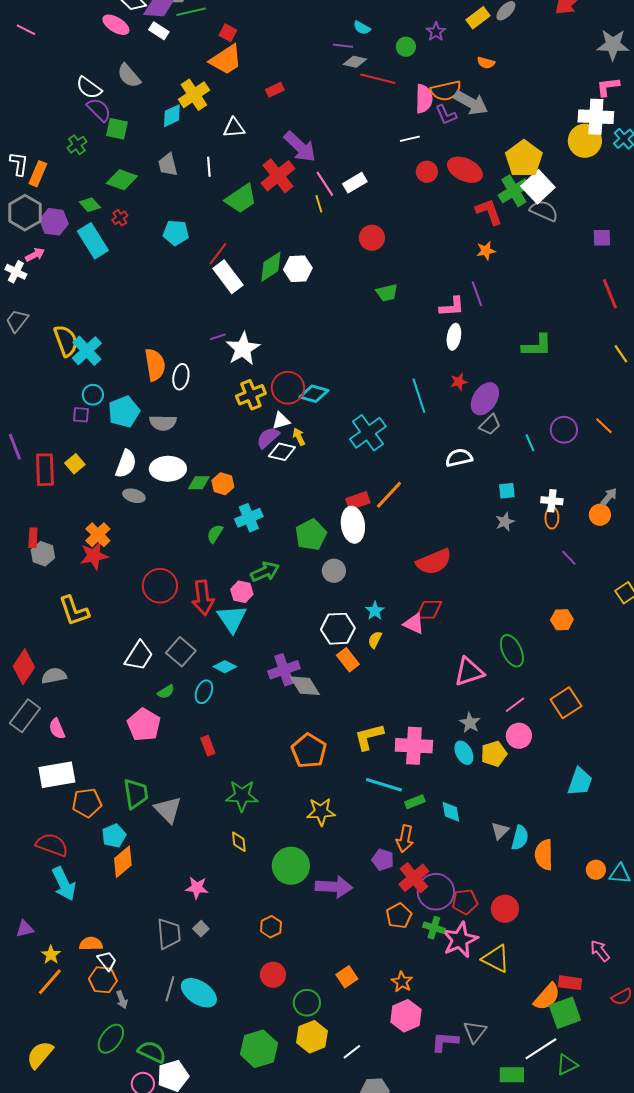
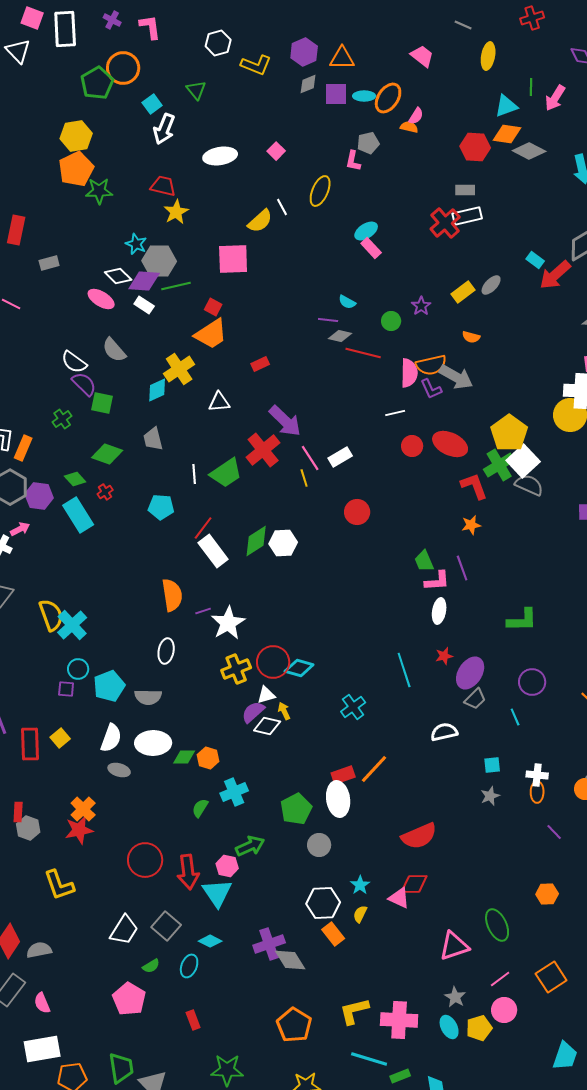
white line: (209, 167) -> (194, 474), moved
green trapezoid: (387, 293) -> (424, 561), moved, turned 80
orange semicircle: (155, 365) -> (172, 595), moved
purple circle: (564, 430) -> (532, 682), moved
cyan cross: (368, 433) -> (353, 707), size x0.7

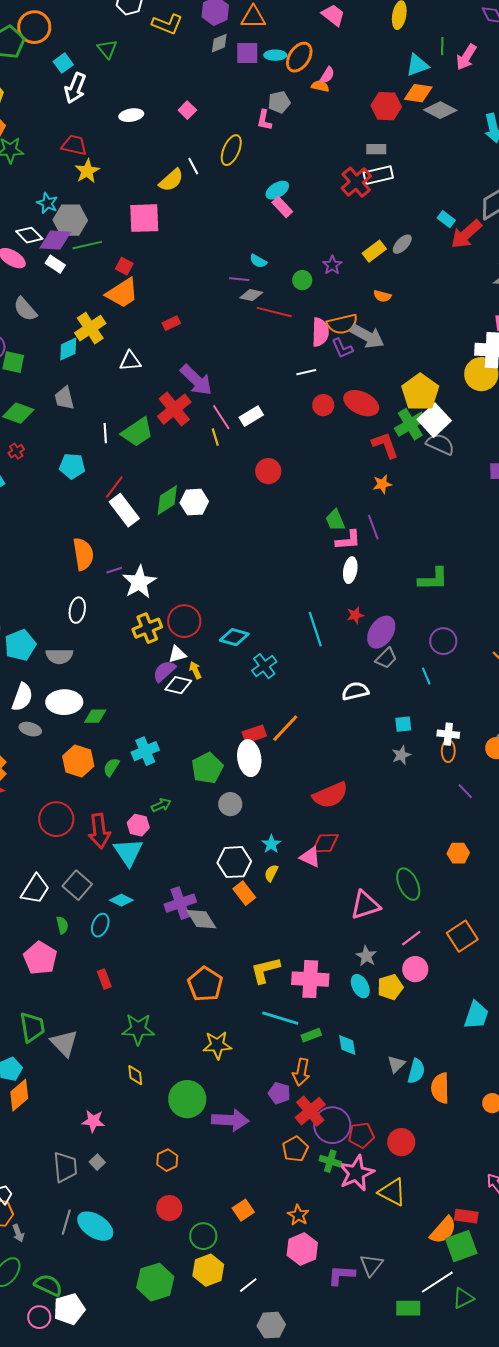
white ellipse: (220, 156) -> (131, 115), size x0.7
cyan diamond: (299, 668) -> (234, 637), moved
orange hexagon: (208, 758) -> (78, 761), moved, size x1.4
green arrow: (250, 846) -> (161, 805), size x0.7
green semicircle: (151, 966) -> (62, 925), turned -72

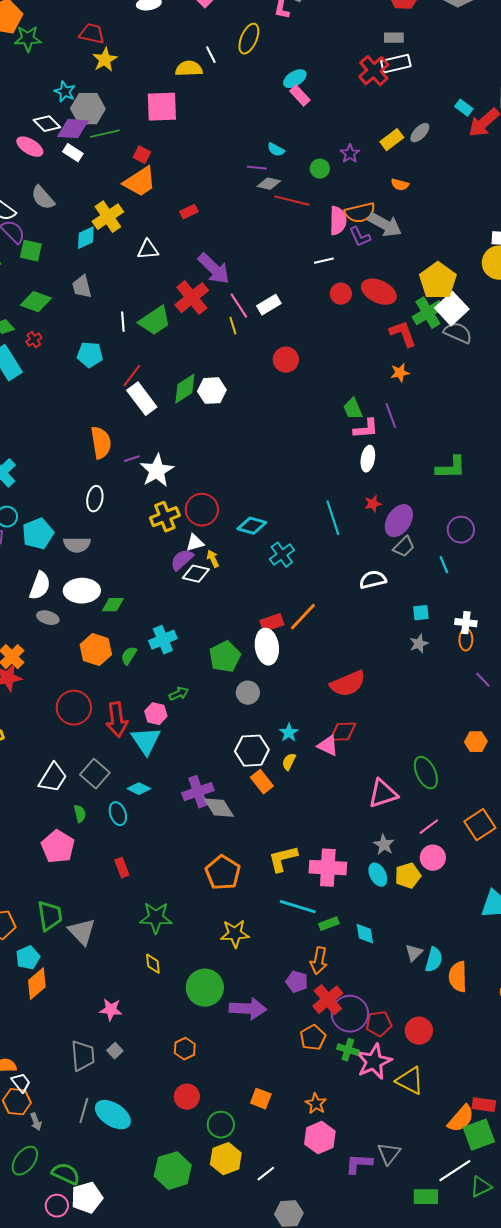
yellow semicircle: (171, 180) -> (189, 69), turned -140
cyan ellipse: (100, 925) -> (118, 814), turned -40
orange square: (243, 1210) -> (261, 1099), turned -35

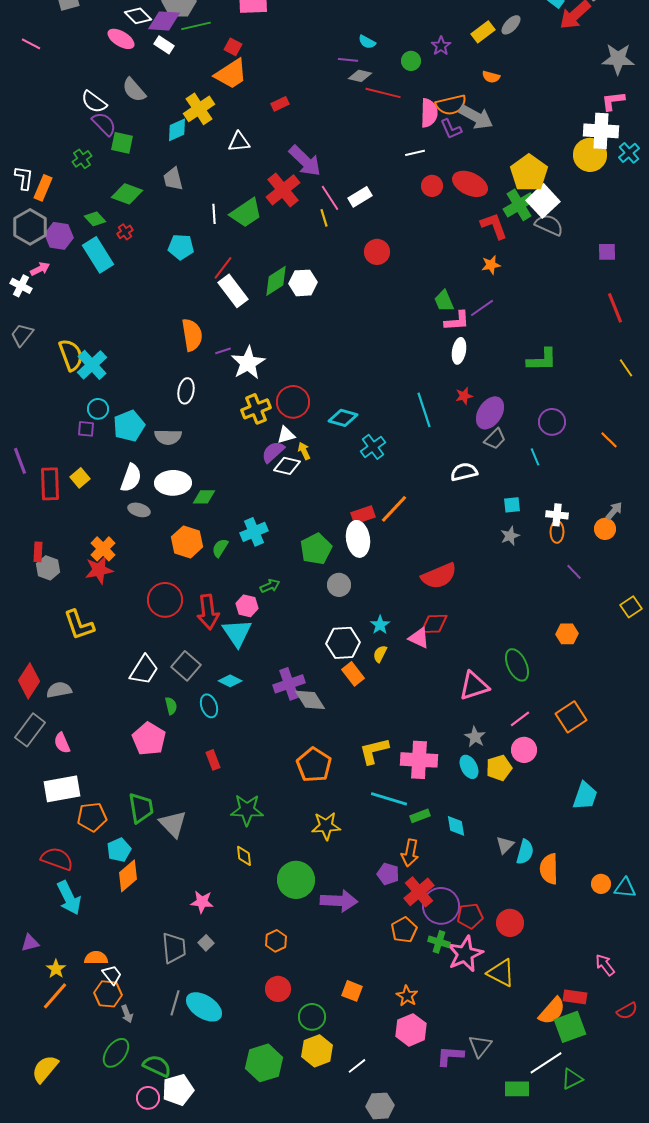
purple line: (391, 416) -> (482, 308), turned 75

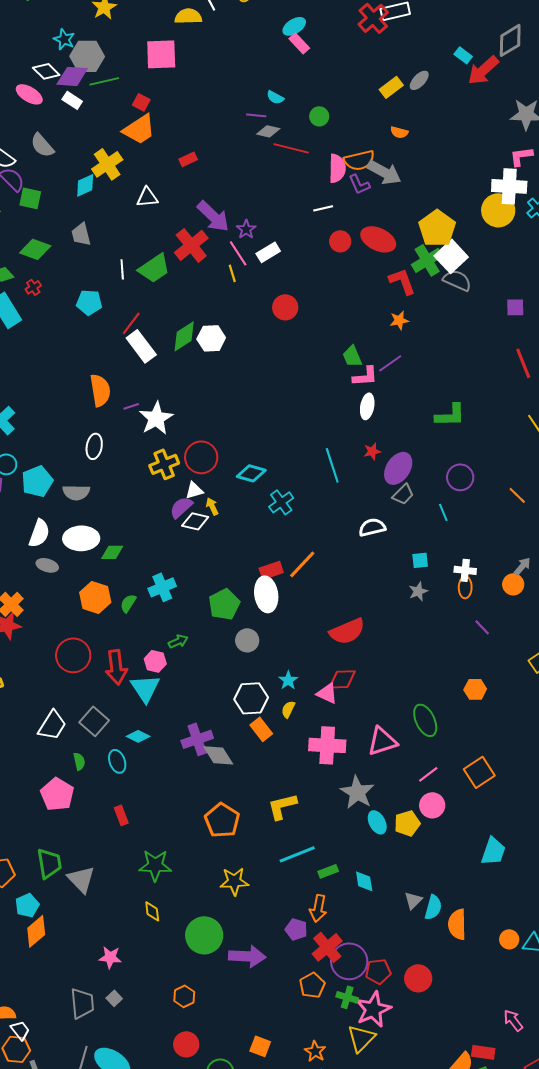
purple star: (441, 46) -> (246, 229), moved
gray star: (475, 737) -> (357, 792), moved, size x1.6
pink cross: (419, 760) -> (327, 745), moved
cyan line: (389, 799) -> (297, 854), turned -39
yellow triangle: (501, 973) -> (361, 1038), moved, turned 48

